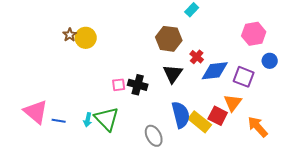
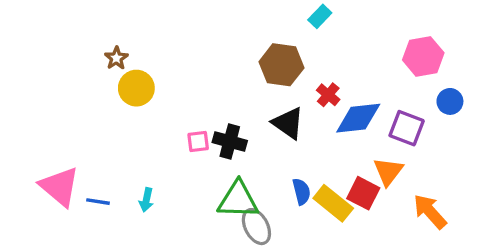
yellow circle: (86, 38) -> (136, 88), moved
black triangle: (173, 74) -> (288, 123), turned -30
blue semicircle: (181, 115) -> (301, 192), size x0.6
green triangle: (107, 119) -> (238, 200), moved, turned -44

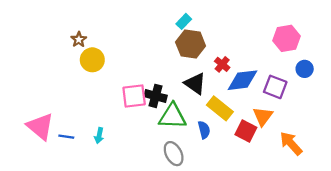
cyan rectangle: (320, 16) -> (184, 21), moved
pink square: (198, 141) -> (134, 96), size x1.6
green triangle: (238, 200) -> (172, 116), moved
yellow rectangle: (333, 203) -> (220, 108), moved

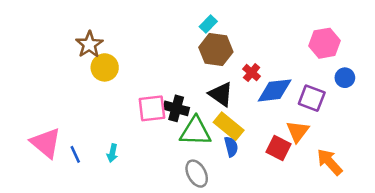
brown star: (79, 40) -> (89, 44), size x1.5
yellow rectangle: (220, 108) -> (229, 126), moved
blue line: (66, 137) -> (75, 154), turned 56

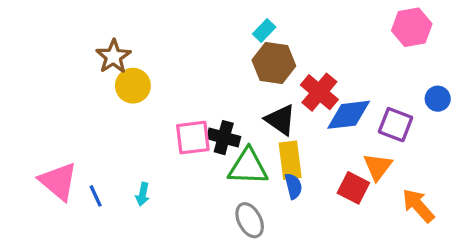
pink hexagon: (324, 43) -> (412, 27), moved
red cross: (252, 73) -> (319, 92), size x1.6
yellow rectangle: (229, 126) -> (290, 160), turned 44

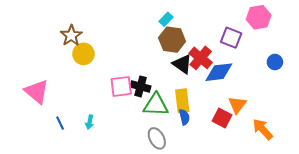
black triangle: (280, 120) -> (182, 64), moved
purple square: (396, 125) -> (231, 38), moved
pink triangle: (58, 181) -> (37, 92), moved

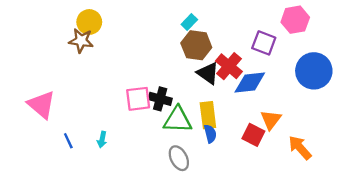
brown star: (71, 36) -> (81, 41), turned -30
yellow circle: (83, 54) -> (89, 22), moved
blue circle: (275, 62) -> (314, 71), size x2.0

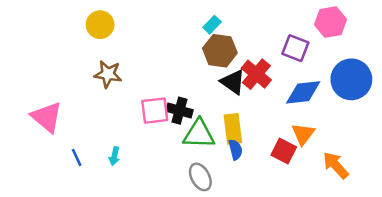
brown star: (81, 41) -> (108, 74), moved
blue diamond: (250, 83) -> (303, 92), moved

